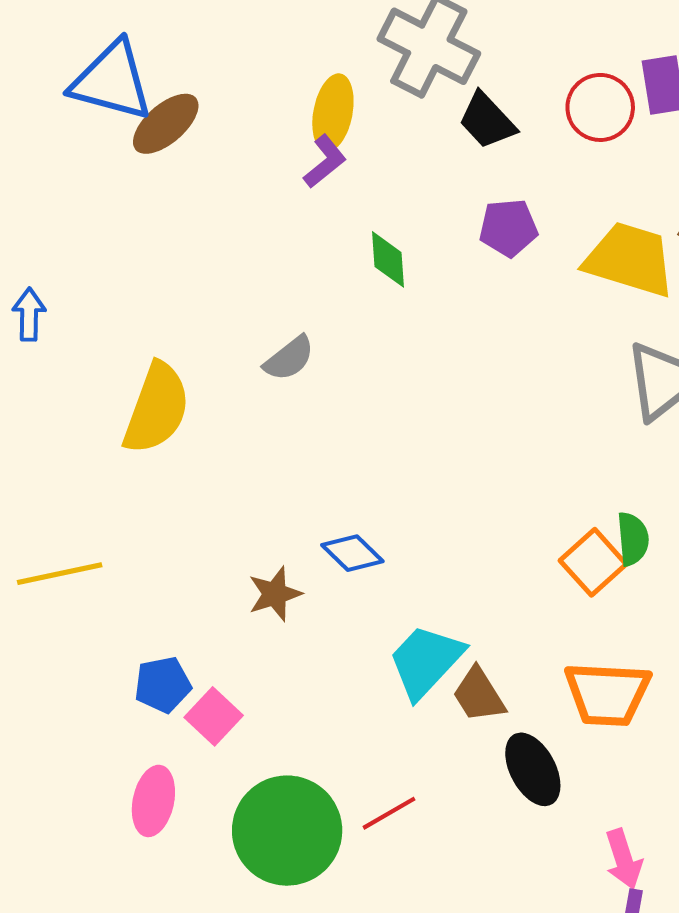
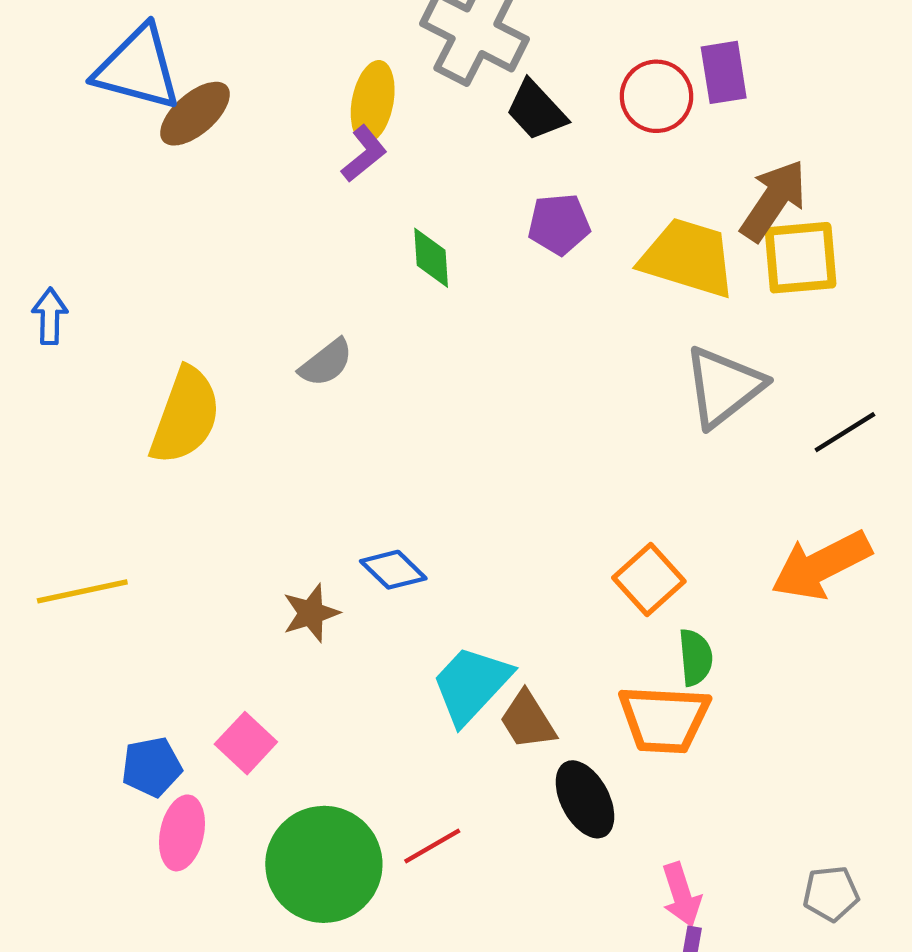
green semicircle: (633, 539) -> (695, 657), moved
blue pentagon: (163, 685) -> (152, 767), moved

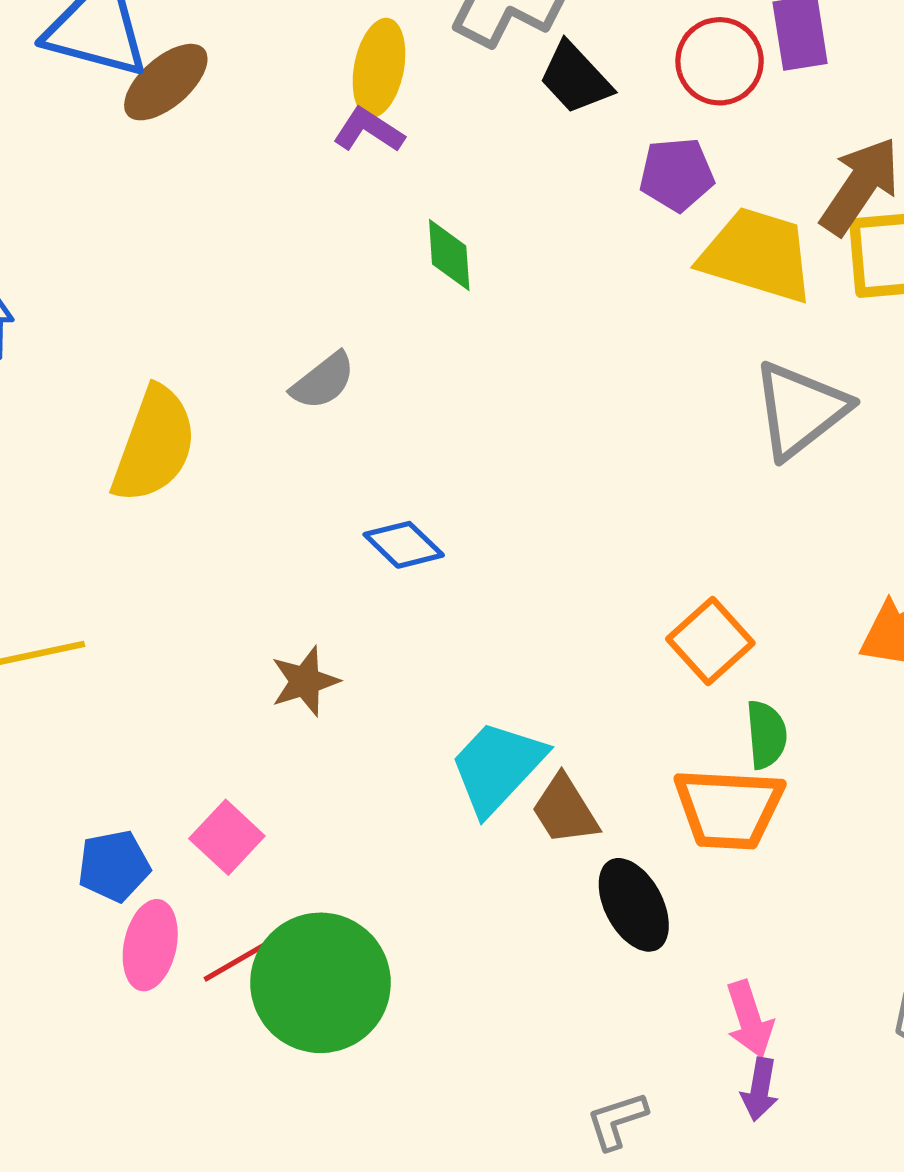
purple L-shape: (364, 154) -> (369, 130), turned -108
purple pentagon: (559, 224) -> (677, 174), moved
blue diamond: (393, 570) -> (404, 545), moved
red line: (432, 846) -> (237, 961), moved

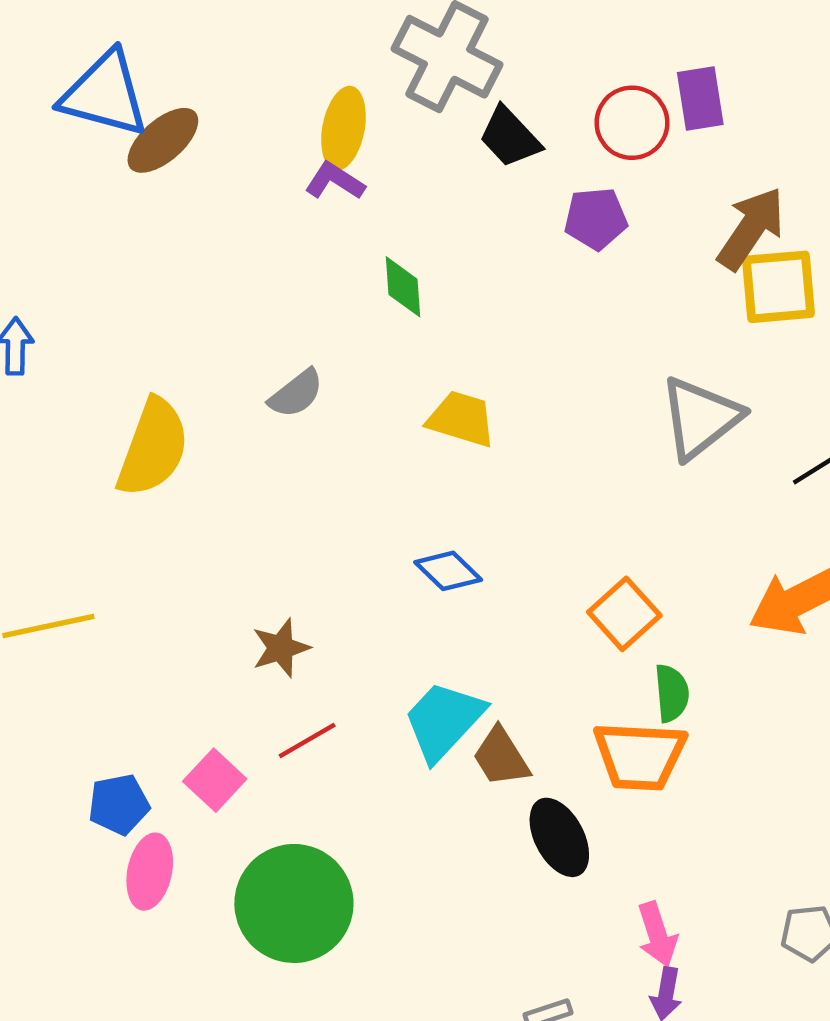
yellow trapezoid: (757, 255) -> (461, 419), moved, size x0.7
blue diamond: (404, 545) -> (448, 571), moved
red line: (237, 961) -> (307, 741), moved

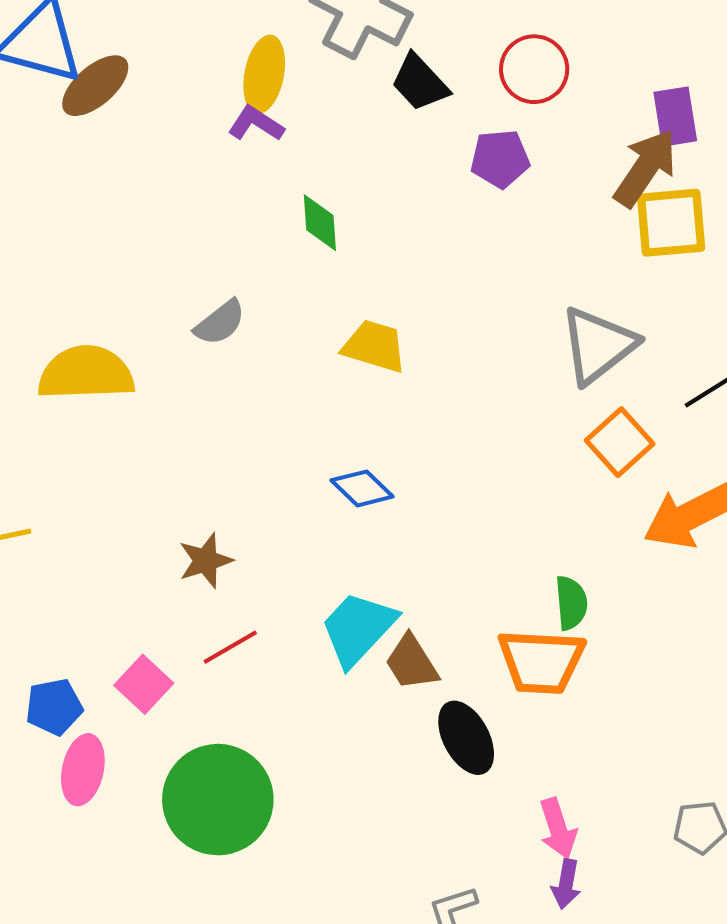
purple rectangle: (700, 99) -> (675, 117), moved
yellow semicircle: (153, 448) -> (86, 373), turned -112
orange square: (624, 614) -> (620, 442), moved

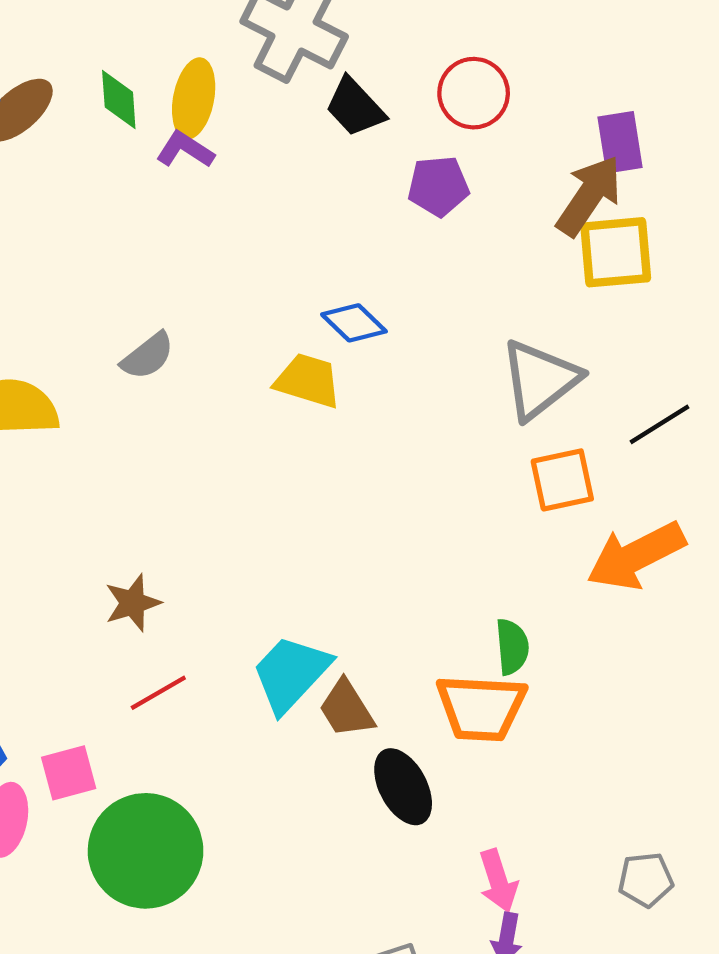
green diamond: (320, 223) -> (119, 100), moved
orange square: (620, 442) -> (562, 480), turned 30
blue diamond: (362, 488) -> (354, 323), moved
pink square: (144, 684) -> (69, 773), moved, turned 32

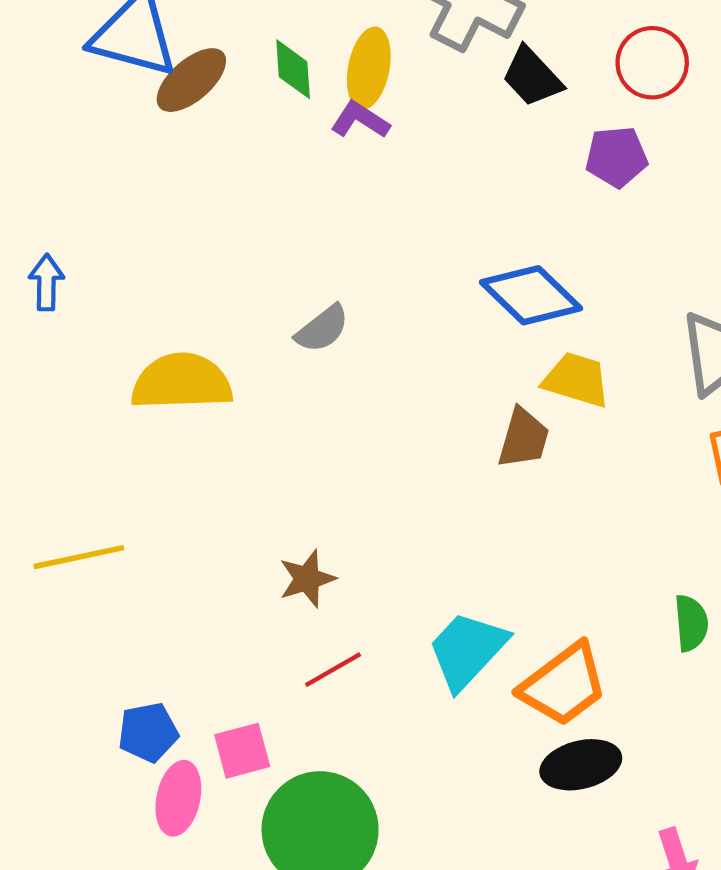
blue diamond: (354, 323) -> (531, 295), size x1.5
yellow trapezoid: (308, 381) -> (576, 380), moved
orange trapezoid: (481, 708) -> (563, 685), moved, turned -40
brown trapezoid: (346, 709) -> (523, 438), moved, turned -132
black ellipse: (403, 787) -> (581, 765), turned -76

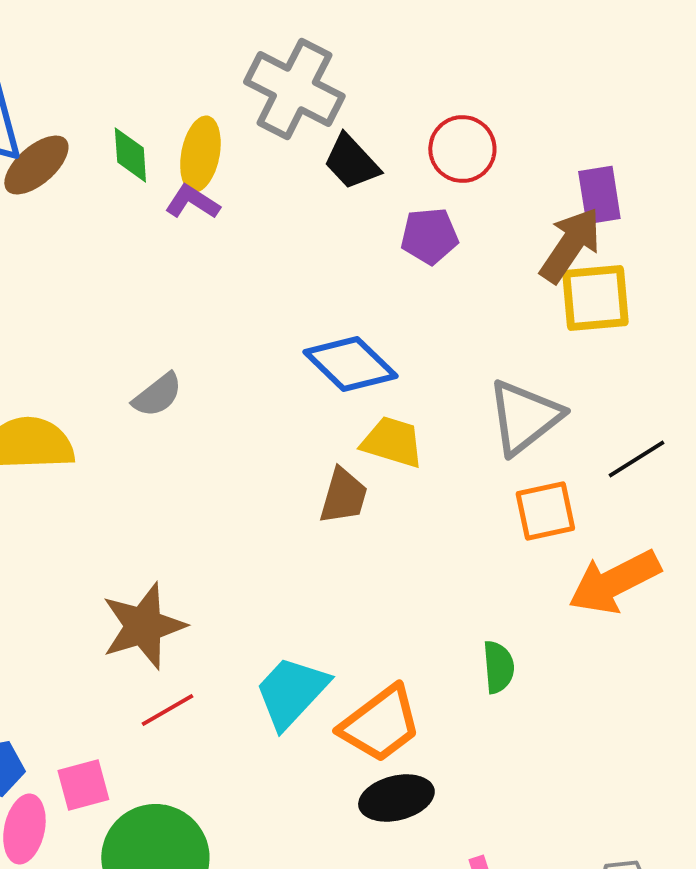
brown star: (307, 579) -> (143, 626), size x1.6

